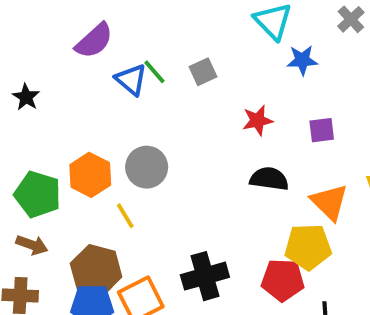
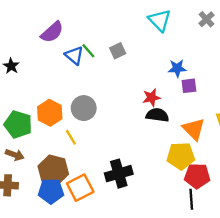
blue star: (302, 60) -> (177, 68), moved
red star: (257, 120) -> (152, 98), moved
red pentagon: (283, 280) -> (197, 176), moved

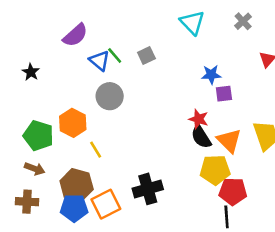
red star: (152, 98) -> (199, 119), moved, turned 30
gray circle: (84, 108) -> (110, 96), moved
black semicircle: (157, 115) -> (201, 137), moved, turned -130

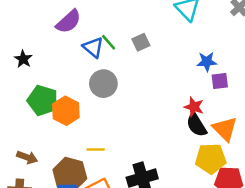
green pentagon: (38, 136) -> (43, 100), moved
yellow line: (96, 150) -> (96, 150), moved, turned -60

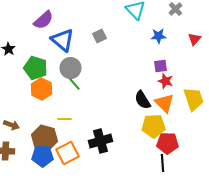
green line: (109, 42) -> (74, 84), moved
blue triangle: (93, 47) -> (62, 40), size x1.4
blue star: (207, 62) -> (158, 36), moved
green pentagon: (43, 100) -> (36, 68), moved
red star: (194, 107) -> (166, 81), moved

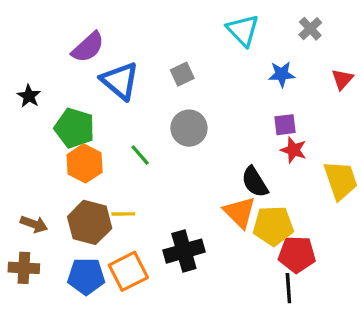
gray circle: (70, 68) -> (189, 128), moved
orange triangle: (164, 103) -> (240, 212), moved
brown hexagon: (44, 138) -> (90, 222), moved

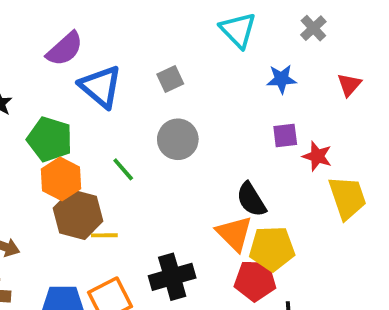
red star: (293, 150) -> (317, 156), moved
brown hexagon: (90, 222) -> (78, 215), moved
red pentagon: (297, 254) -> (255, 281), moved

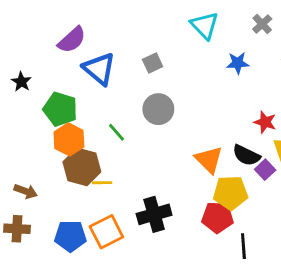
purple square: (285, 136) -> (265, 170), moved, turned -36
black semicircle: (251, 200) -> (246, 155), moved, turned -32
orange triangle: (234, 233) -> (209, 160), moved

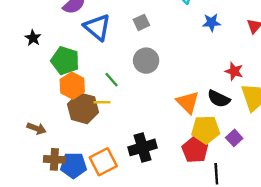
purple square: (265, 170) -> (234, 138), moved
yellow line: (102, 183) -> (102, 102), moved
red pentagon: (217, 217) -> (195, 150), turned 30
brown cross: (17, 229) -> (54, 159), moved

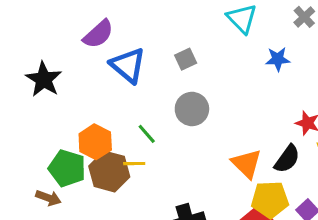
black star: (33, 38) -> (44, 79), size x1.6
green pentagon: (65, 61) -> (67, 168), moved
black semicircle: (219, 99) -> (287, 159), turned -80

